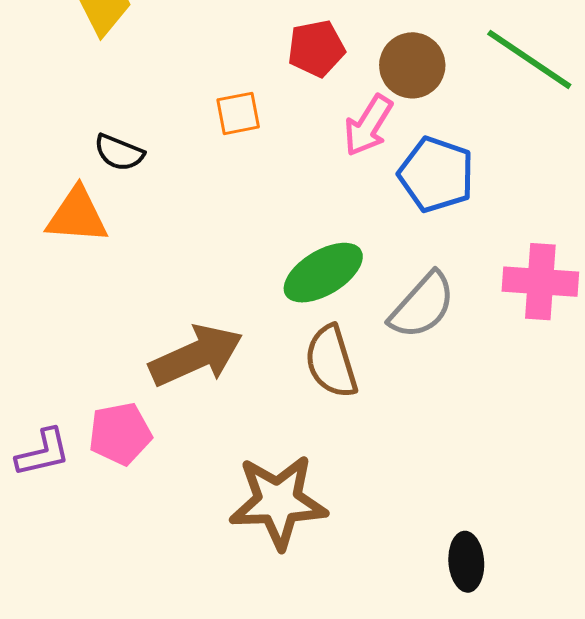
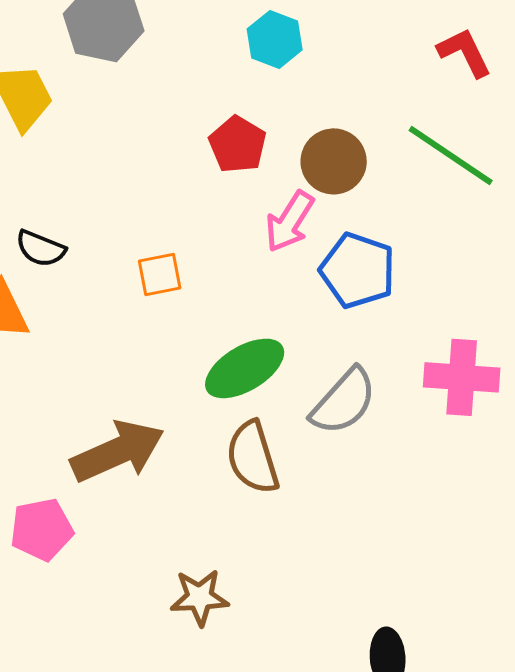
red pentagon: (316, 48) -> (238, 144), turned -30
orange square: (238, 113) -> (160, 274), moved
brown star: (278, 502) -> (200, 597), size x0.6

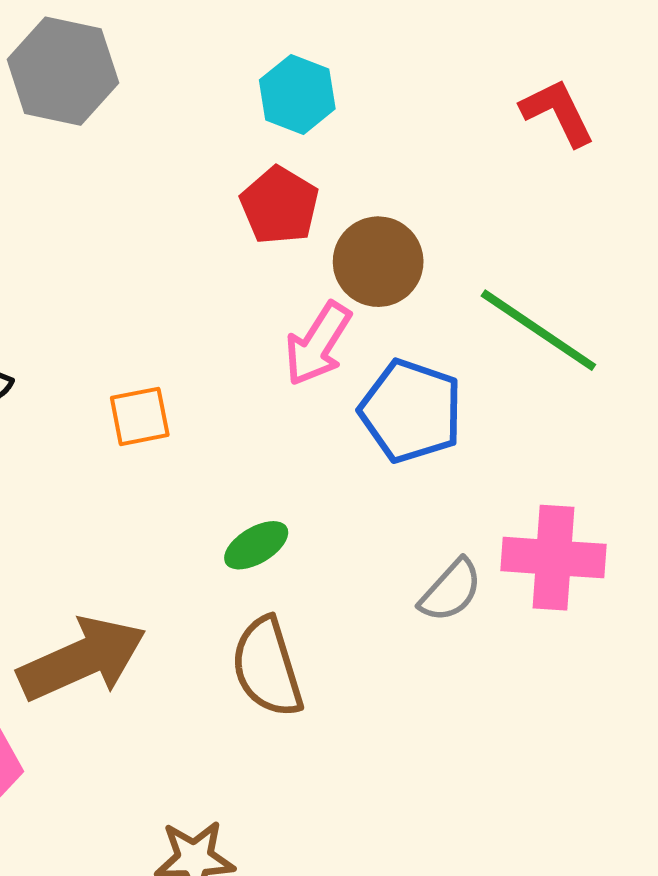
red pentagon: (238, 144) -> (279, 205), moved
green line: (451, 155) -> (538, 330), moved
green ellipse: (245, 368) -> (256, 545), size x0.6
gray semicircle: (344, 401) -> (451, 590), moved, size x0.7

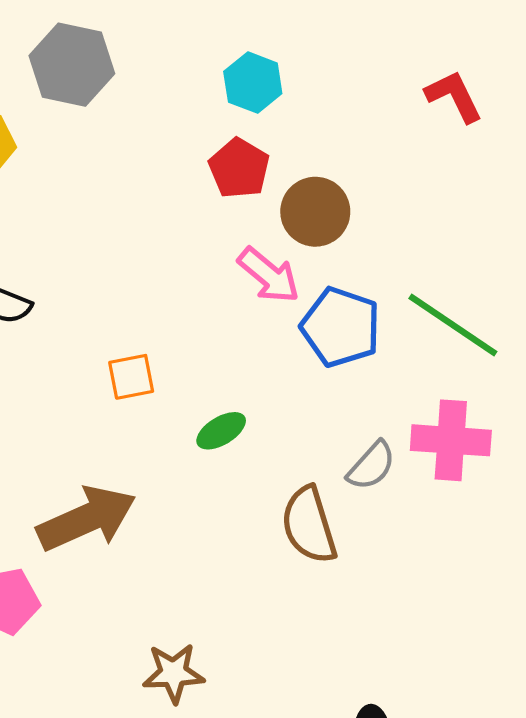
green line: (538, 330) -> (453, 325), moved
pink arrow: (318, 344) -> (269, 275), turned -82
orange square: (140, 416) -> (131, 377), moved
brown semicircle: (267, 667) -> (309, 525), moved

